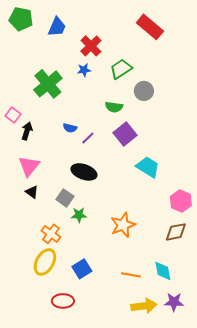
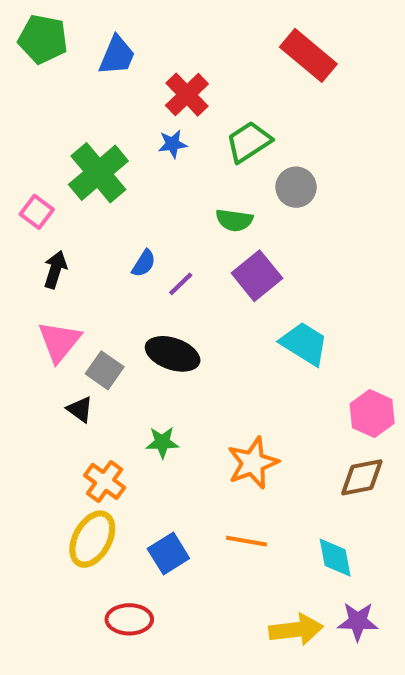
pink square: (13, 115) -> (37, 212), moved
blue semicircle: (70, 128) -> (144, 263), turned -72
black triangle: (32, 192) -> (80, 409), moved
gray square: (65, 198) -> (105, 370), moved
orange line: (131, 275) -> (247, 541), moved

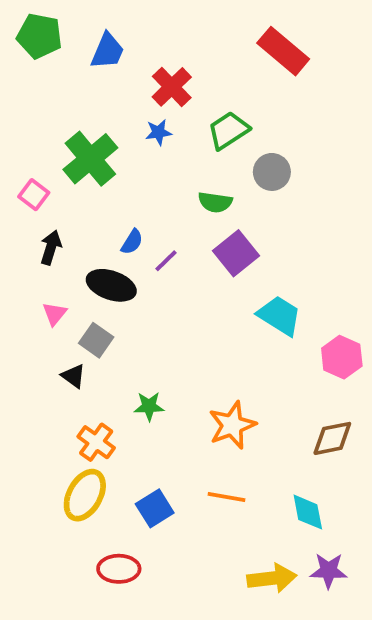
pink triangle: (59, 342) -> (55, 314), size x0.6
black ellipse: (173, 354) -> (111, 285), moved
pink hexagon: (372, 414) -> (342, 357), moved

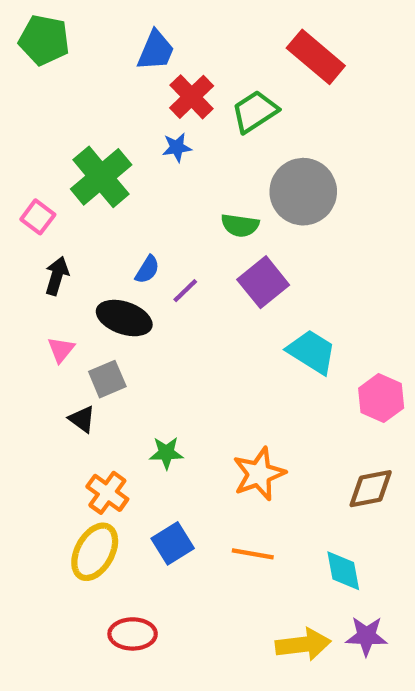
blue trapezoid: (107, 51) -> (156, 51), moved
green trapezoid: (228, 130) -> (255, 112), moved
gray circle: (272, 172) -> (303, 192), size x1.6
gray square: (96, 340) -> (107, 379), turned 32
blue square: (155, 508) -> (173, 543), moved

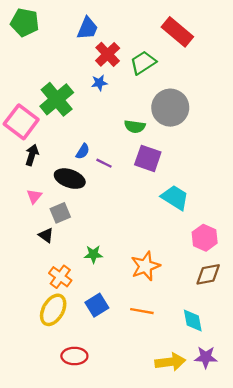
pink square: (38, 217) -> (21, 122), size x1.8
purple square: (263, 282) -> (148, 158), turned -32
purple line: (185, 291) -> (104, 163), turned 70
pink hexagon: (381, 398) -> (205, 238), moved

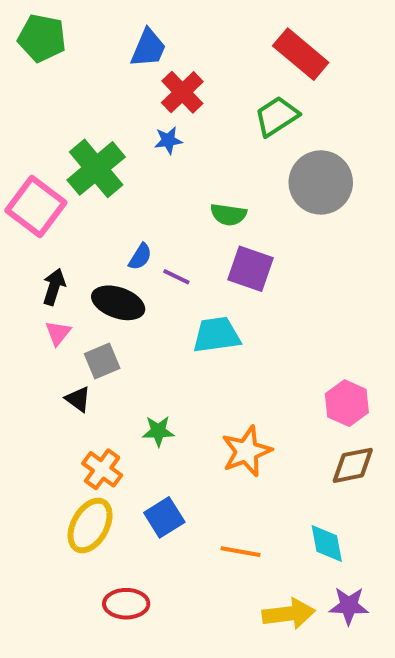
green trapezoid: (143, 63) -> (277, 116), moved
gray circle: (170, 108) -> (321, 182), moved
black arrow: (32, 155) -> (54, 287), moved
cyan trapezoid: (175, 197) -> (216, 335), moved, turned -40
orange line: (142, 311) -> (241, 552), moved

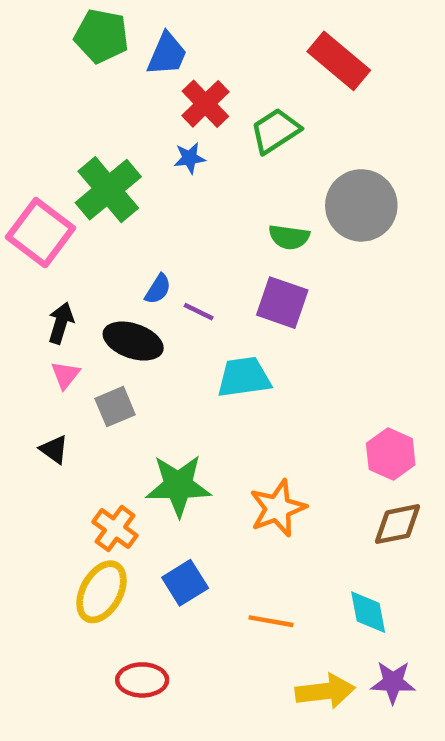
green pentagon: (42, 38) -> (101, 36), moved
green trapezoid: (277, 116) -> (275, 131), moved
green semicircle: (228, 215) -> (289, 237), moved
black triangle: (78, 399) -> (54, 449), moved
green star: (158, 431) -> (178, 486), size x1.8

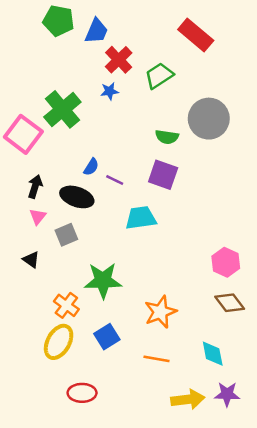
orange star: (278, 508) -> (160, 312), moved
brown diamond: (397, 524) -> (230, 303), turned 64

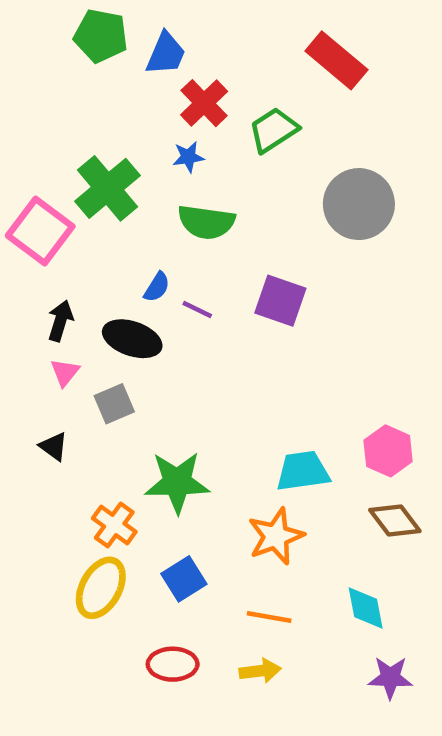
green semicircle: (167, 137) -> (206, 222), moved, size x1.4
cyan trapezoid: (141, 218) -> (303, 471), moved
red ellipse: (82, 393) -> (173, 664), moved
yellow arrow: (188, 399) -> (260, 671), moved, size x0.7

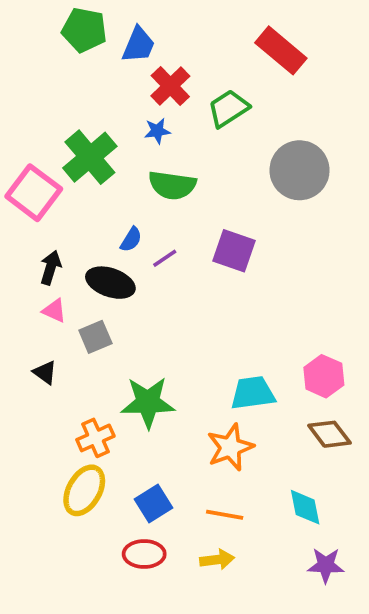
purple line: (197, 310) -> (165, 258), turned -60
pink triangle: (65, 372) -> (54, 311), turned -45
orange cross: (114, 525) -> (95, 438), turned 30
blue square: (184, 579) -> (154, 503), moved

